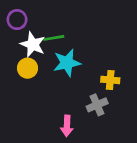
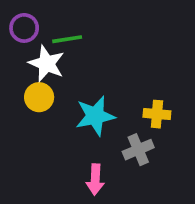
green line: (54, 38) -> (67, 39), moved
cyan star: (67, 63) -> (95, 116), moved

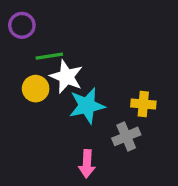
green line: (67, 39) -> (49, 56), moved
white star: (47, 64) -> (66, 77), moved

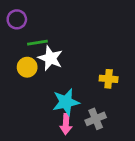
cyan star: (87, 106) -> (66, 102), moved
gray cross: (126, 136) -> (96, 119), moved

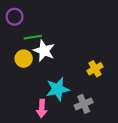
yellow cross: (109, 79) -> (95, 69), turned -35
pink arrow: (66, 124) -> (42, 108), moved

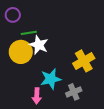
yellow circle: (24, 59) -> (21, 52), size x1.5
yellow cross: (95, 69) -> (84, 61), size x1.5

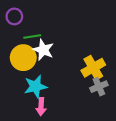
cyan star: (51, 79) -> (35, 87), moved
gray cross: (74, 92) -> (99, 87), moved

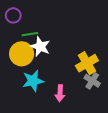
gray cross: (99, 87) -> (92, 81), turned -35
pink arrow: (41, 107) -> (60, 93), moved

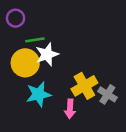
white star: (40, 47) -> (47, 54), turned 30
yellow cross: (87, 63) -> (84, 86), moved

